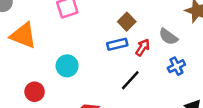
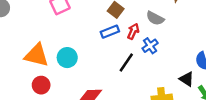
orange triangle: (23, 35) -> (37, 55), moved
blue cross: (176, 66) -> (150, 46), moved

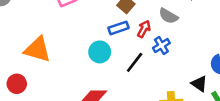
cyan circle: (67, 58) -> (100, 52), moved
red circle: (41, 85) -> (17, 84), moved

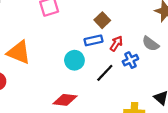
gray semicircle: (168, 16) -> (151, 44), moved

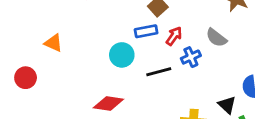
orange triangle: (19, 52) -> (53, 43), size x0.6
black line: (105, 73) -> (159, 72), turned 30

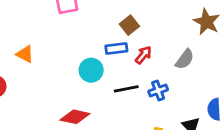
gray semicircle: (216, 38) -> (185, 59), turned -95
blue cross: (191, 57) -> (158, 91), moved

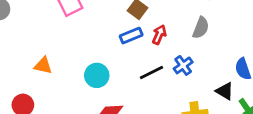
cyan circle: (91, 70) -> (97, 75), moved

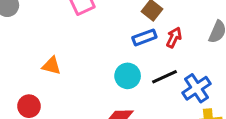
blue cross: (183, 65) -> (197, 88), moved, size x1.4
cyan circle: (97, 75) -> (128, 76), moved

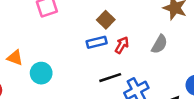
cyan circle: (128, 76) -> (41, 73), moved

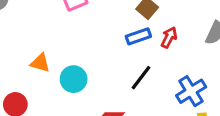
black line: (110, 78) -> (141, 78), moved, turned -30

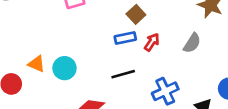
orange triangle: (40, 63) -> (37, 64), moved
black line: (141, 78) -> (123, 74), turned 30

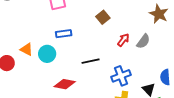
blue rectangle: (125, 38) -> (64, 34), moved
red arrow: (152, 42) -> (123, 40), moved

